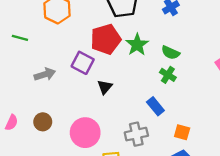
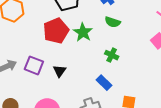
green semicircle: (170, 53) -> (113, 22), moved
purple square: (83, 63) -> (34, 65), moved

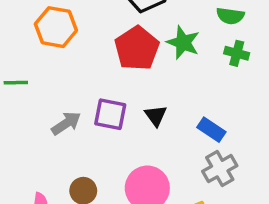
green cross: (112, 55) -> (237, 53), moved
blue rectangle: (104, 83) -> (211, 130), moved

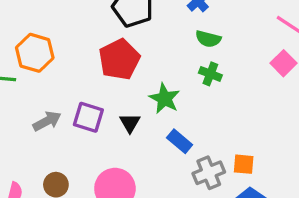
orange hexagon: (56, 27) -> (35, 53), moved
green star: (183, 43) -> (165, 99), moved
gray cross: (220, 169) -> (209, 173), moved

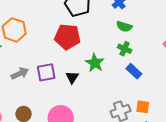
red pentagon: (119, 59) -> (67, 37), turned 30
purple square: (88, 117) -> (46, 72), turned -30
blue rectangle: (180, 141) -> (134, 71), moved

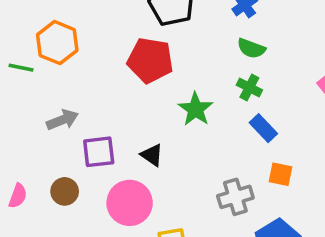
purple square: (46, 72) -> (99, 152), moved
black triangle: (72, 77) -> (152, 155), moved, turned -32
orange square: (143, 107) -> (280, 174), moved

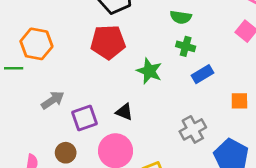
blue rectangle: (263, 128) -> (202, 74), turned -65
orange square: (280, 174) -> (239, 101), moved

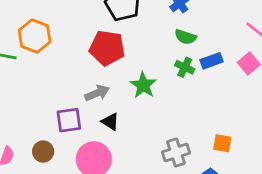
blue rectangle: (202, 74) -> (211, 61), moved
gray arrow: (53, 100) -> (97, 93), moved
orange square: (239, 101) -> (222, 143), moved

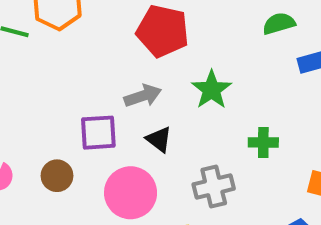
green semicircle: (185, 37) -> (279, 24), turned 140
green cross: (185, 67) -> (263, 142), moved, turned -30
gray cross: (176, 153) -> (214, 187), moved

